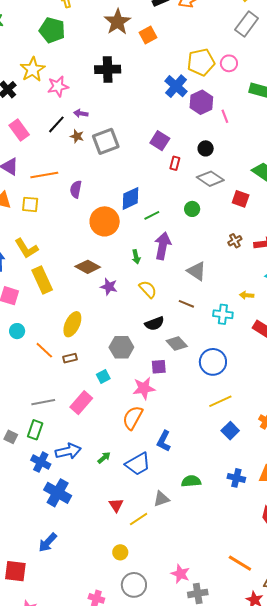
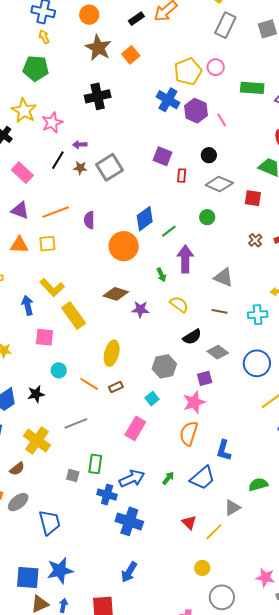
gray line: (43, 402) -> (76, 423), moved

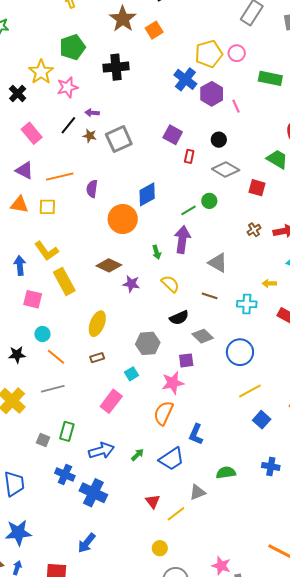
green pentagon: (36, 68) -> (72, 47), moved, turned -30
green line: (169, 231) -> (189, 210), moved
orange line: (89, 384) -> (56, 357), moved
blue cross: (107, 495) -> (65, 474), moved

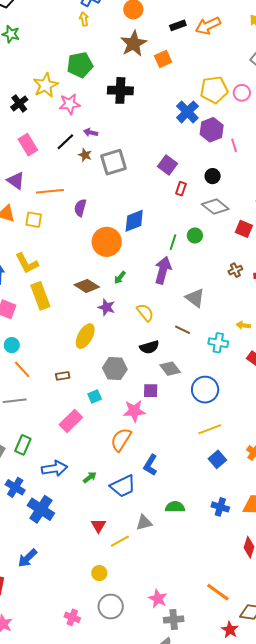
green line: (189, 210) -> (173, 242), turned -49
green arrow: (157, 252) -> (120, 278), moved, turned 48
yellow ellipse: (97, 324) -> (85, 336), moved

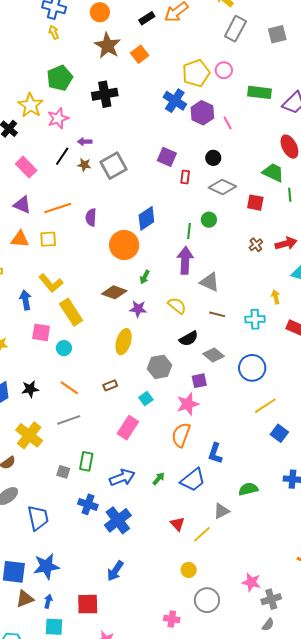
gray triangle: (195, 298) -> (210, 282), moved
yellow arrow: (243, 325) -> (276, 297), turned 80
cyan circle: (12, 345) -> (64, 348), moved
blue cross: (41, 509) -> (118, 520), turned 32

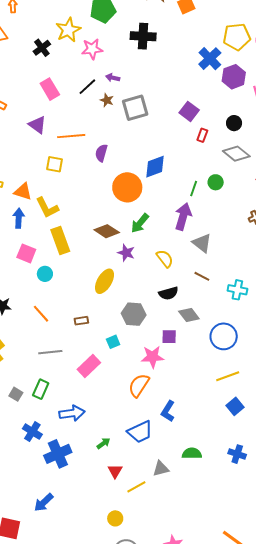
orange triangle: (20, 239) -> (23, 192), moved
green arrow: (145, 277) -> (140, 223), size x1.5
gray line: (69, 420) -> (50, 352), moved
green arrow: (159, 479) -> (103, 443), moved

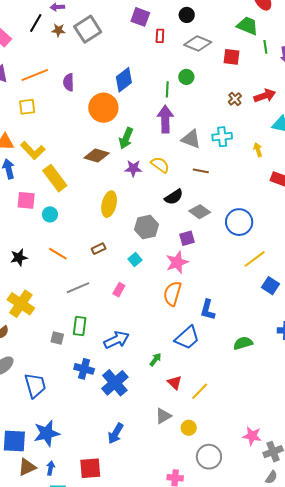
purple star: (126, 253) -> (133, 168), moved
cyan cross: (237, 290) -> (222, 137), moved
pink rectangle: (89, 366) -> (119, 290), size x0.6
gray triangle: (161, 469) -> (163, 416), moved

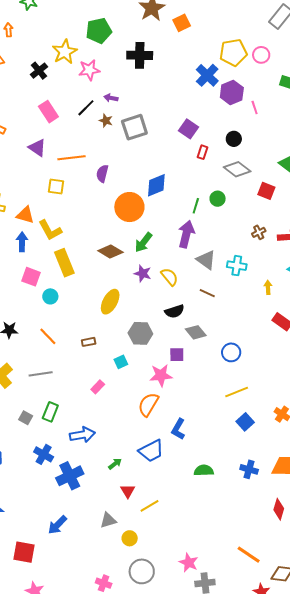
blue circle: (239, 222) -> (231, 352), size x0.7
gray line: (78, 288) -> (41, 374), moved

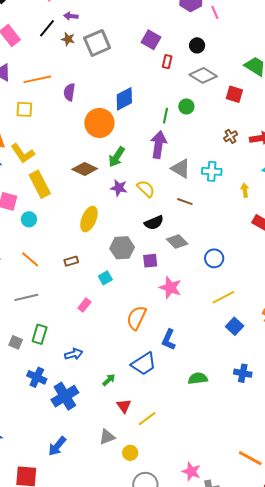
purple square: (177, 355) -> (150, 261), moved
pink star: (161, 375) -> (170, 288), moved, turned 30
blue arrow: (82, 435) -> (74, 354), size x0.7

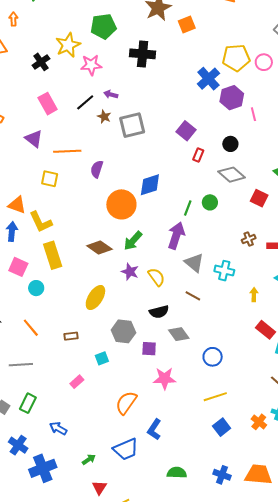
pink star: (170, 288) -> (165, 378), turned -30
blue arrow: (74, 354) -> (58, 428), turned -144

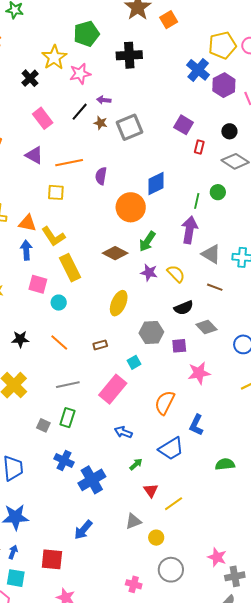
gray line: (21, 365) -> (68, 385), moved
pink rectangle: (77, 382) -> (113, 389), size x2.0
blue arrow: (58, 428) -> (123, 432), moved

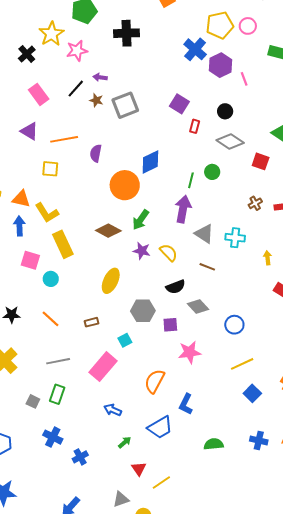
blue cross: (92, 480) -> (80, 457), size x0.6

